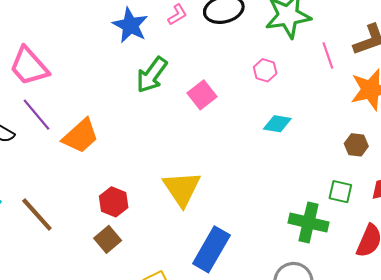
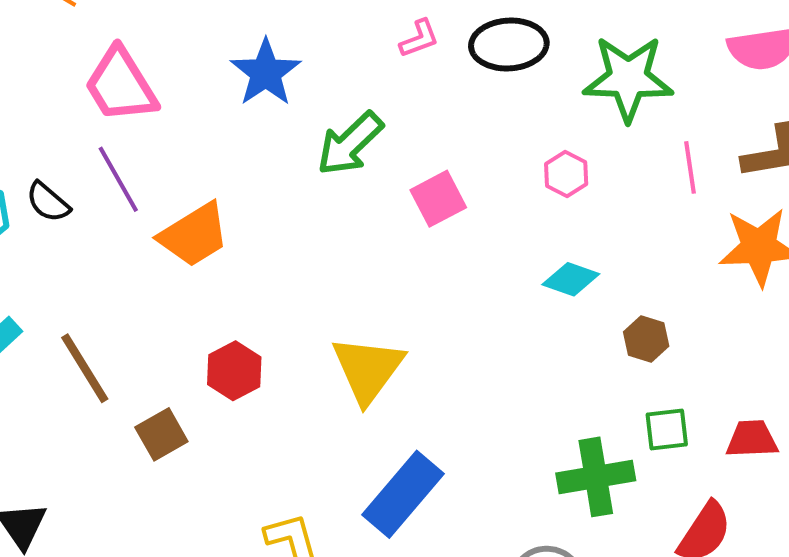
blue star: (130, 25) -> (266, 73), moved
brown hexagon: (356, 145) -> (646, 339), moved
green square: (340, 192) -> (667, 430), turned -30
green cross: (308, 223) -> (596, 477), turned -33
brown square: (108, 239) -> (161, 434), moved

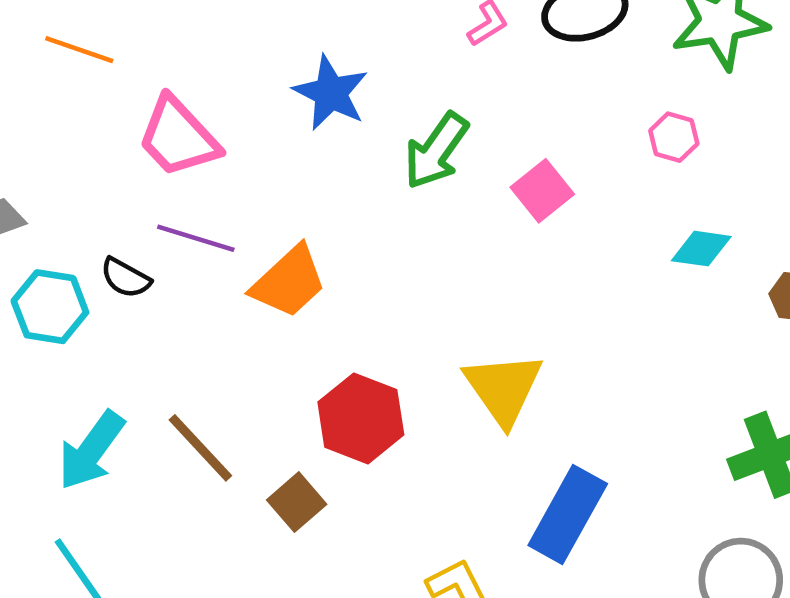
purple line: (118, 179) -> (196, 238), turned -32
red hexagon: (234, 371) -> (361, 418), size x1.4

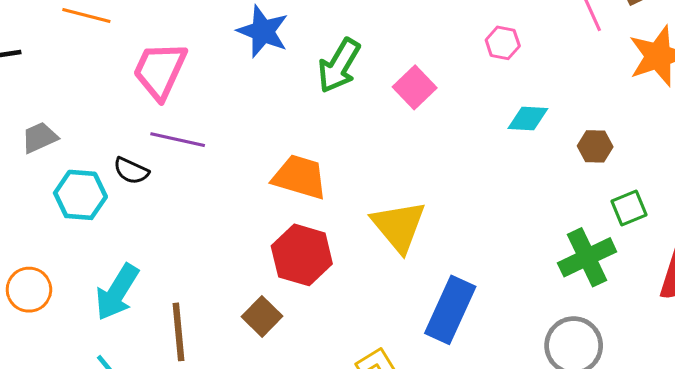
pink trapezoid: (178, 137) -> (160, 71), turned 72
orange trapezoid: (289, 282) -> (300, 177), moved, turned -116
brown line: (200, 448) -> (179, 332), moved, turned 42

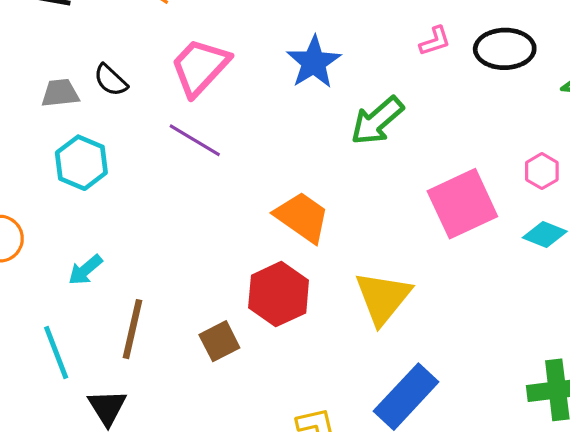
pink hexagon: (503, 43) -> (542, 171), moved
pink square: (415, 87) -> (462, 204), moved, size x1.6
black semicircle: (131, 171) -> (111, 80), moved
cyan arrow: (117, 292) -> (85, 270), size x0.6

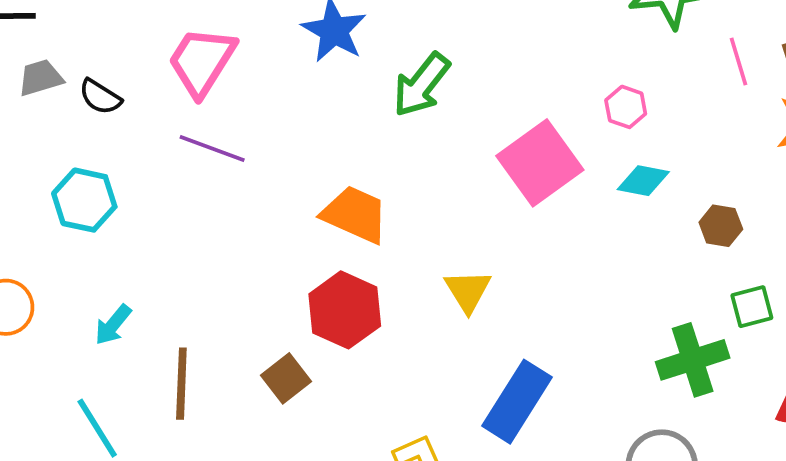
gray trapezoid: (60, 93) -> (40, 78), moved
yellow triangle: (383, 298) -> (468, 291), size x0.7

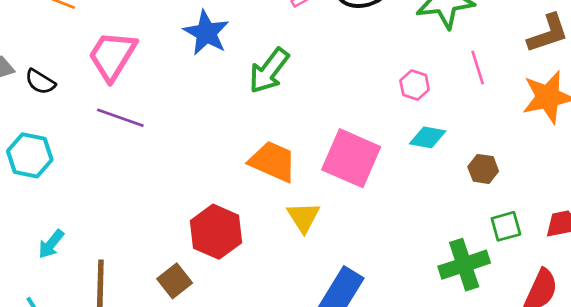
pink line: (738, 62) -> (478, 67), moved
pink square: (540, 163) -> (351, 158), moved, turned -30
orange trapezoid: (355, 214) -> (273, 161), moved

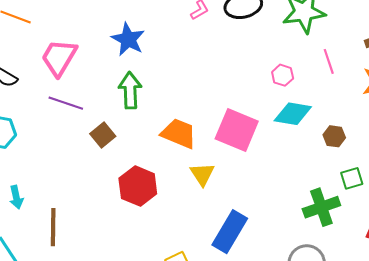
green arrow: (269, 71) -> (130, 90), moved, turned 141
cyan diamond: (428, 137) -> (293, 114), size x1.4
cyan arrow: (51, 244) -> (16, 197), turned -50
brown square: (175, 281) -> (103, 135), moved

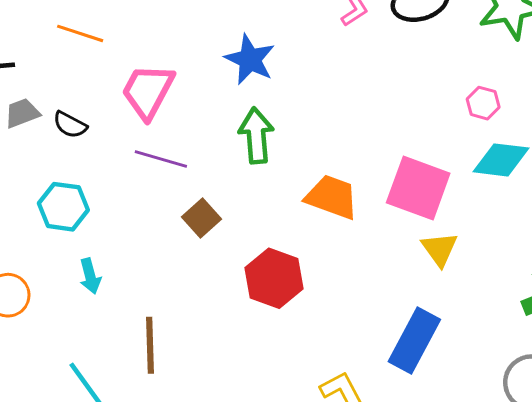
brown square: (103, 135) -> (202, 218), moved
yellow triangle: (202, 174) -> (440, 249), moved
cyan arrow: (16, 197) -> (90, 276), moved

